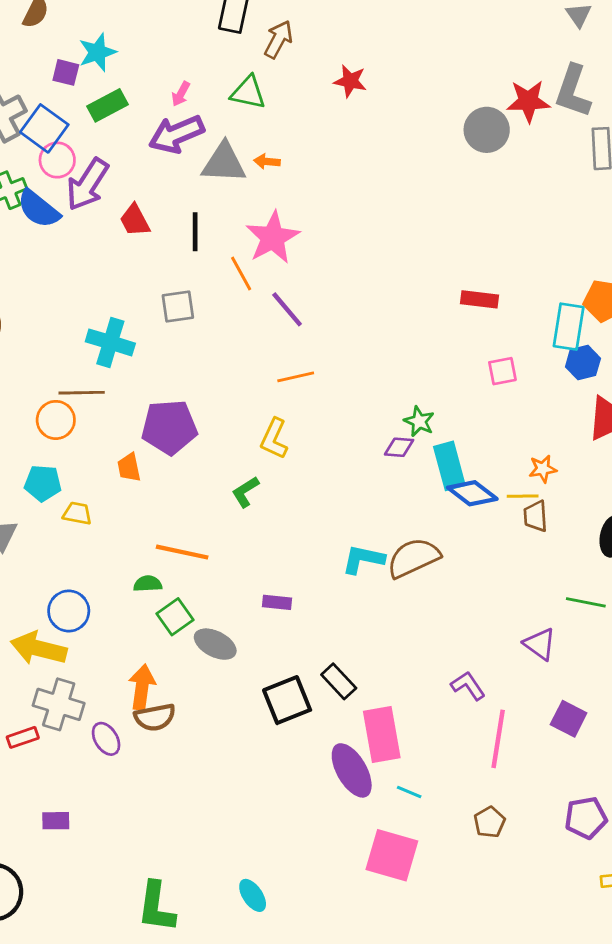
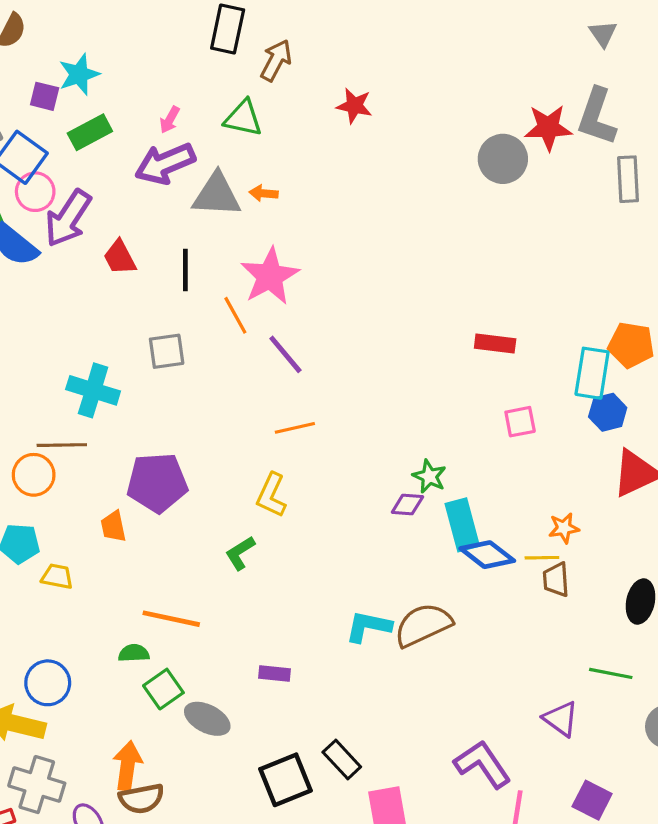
purple L-shape: (468, 686) -> (483, 764), size x1.5

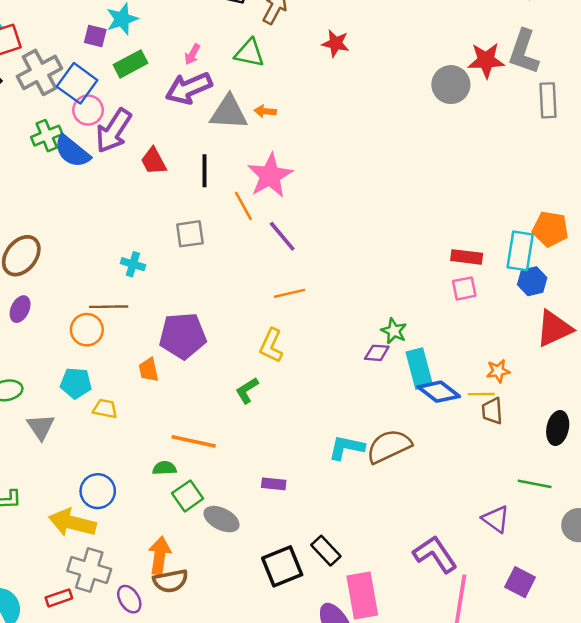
red rectangle: (495, 343) -> (467, 257), moved
cyan cross: (93, 390) -> (133, 264), size x0.6

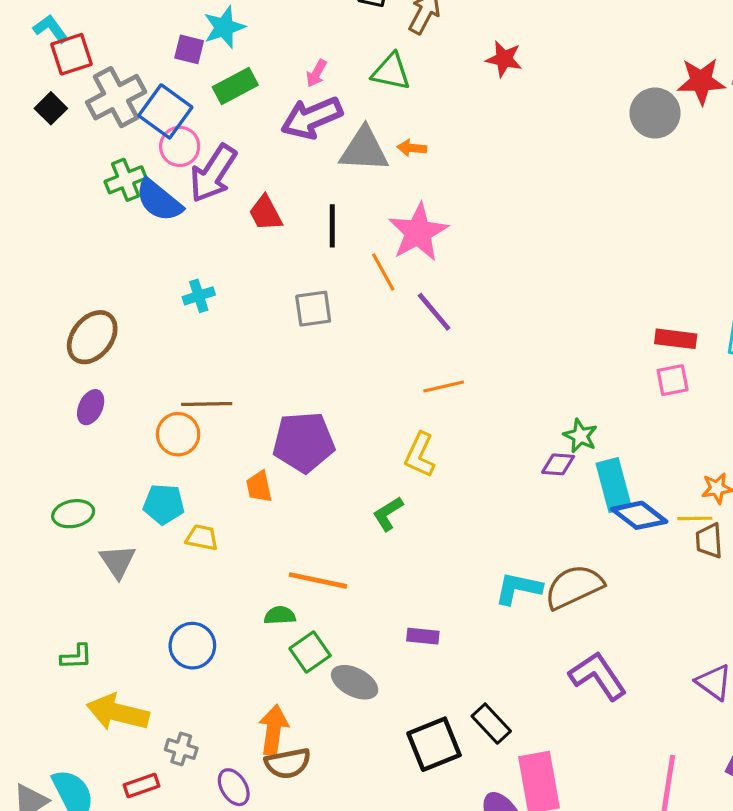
cyan cross: (133, 264) -> (199, 296), moved, turned -35
yellow arrow: (72, 523) -> (118, 712), moved
purple L-shape: (435, 554) -> (598, 676), moved
gray cross: (89, 570) -> (181, 749), size x0.6

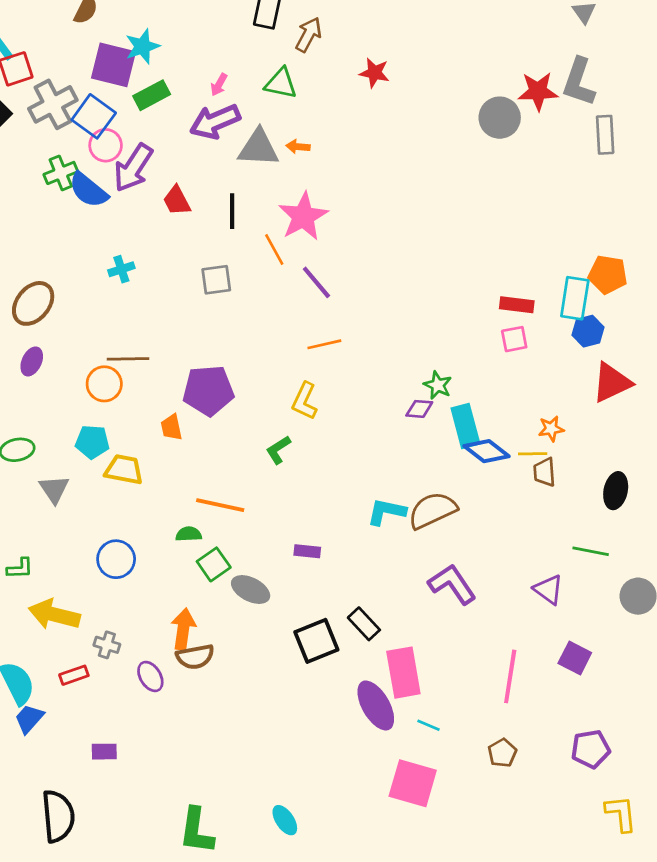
purple square: (189, 49) -> (113, 65), size x1.8
yellow trapezoid: (202, 538) -> (124, 470), size x1.4

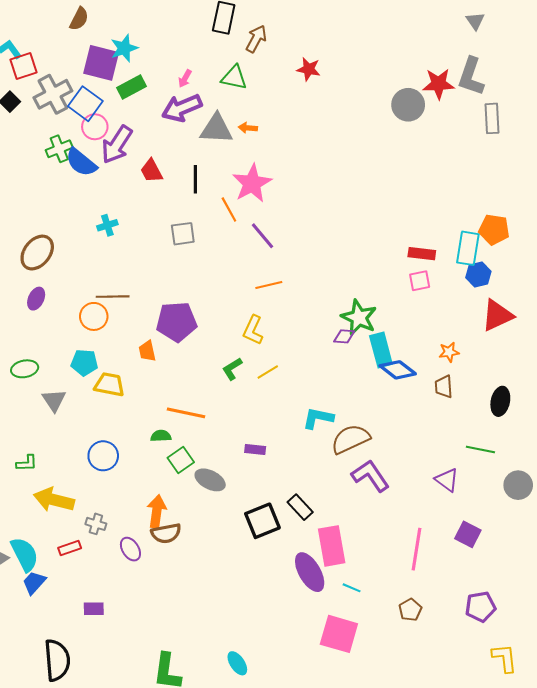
green star: (438, 385) -> (359, 317), size x1.6
yellow line: (533, 454) -> (268, 372), moved, turned -30
brown semicircle: (432, 510) -> (350, 439), moved

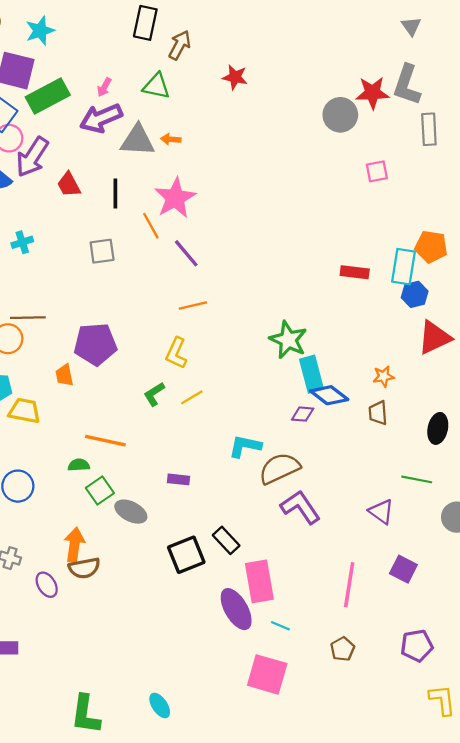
cyan star: (124, 48) -> (40, 31), moved
green rectangle: (131, 87) -> (48, 96), size x1.4
pink square: (420, 281) -> (377, 171), moved
purple diamond: (344, 336) -> (303, 414), moved

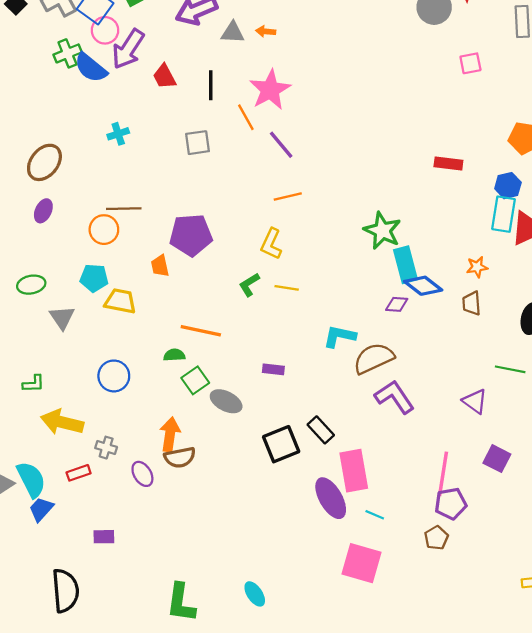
gray triangle: (138, 140) -> (233, 33), size x0.7
cyan rectangle: (403, 267) -> (503, 214), moved
yellow line: (192, 397) -> (287, 288), turned 40
purple pentagon: (417, 646) -> (451, 504), moved

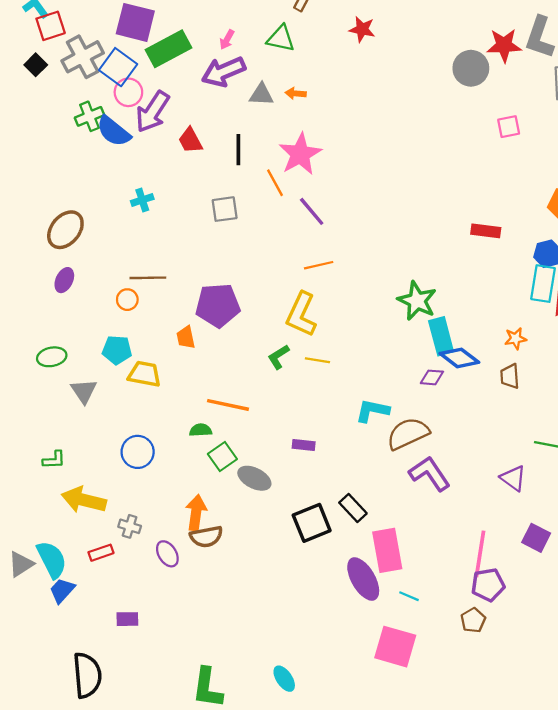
orange circle: (104, 230) -> (127, 300), size x0.7
yellow L-shape: (271, 244) -> (301, 314), size x1.4

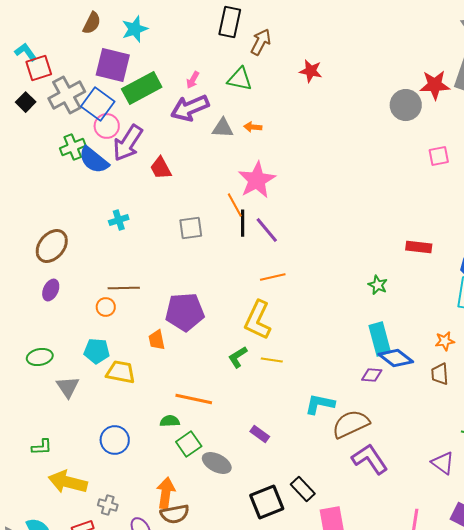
black line: (238, 150) -> (243, 223), moved
green star: (417, 301) -> (378, 285), moved, size x0.6
purple rectangle: (304, 445) -> (260, 434), turned 30

